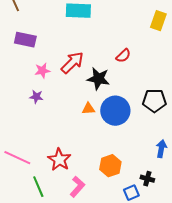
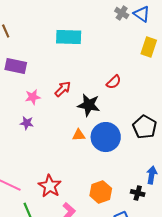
red arrow: (72, 63) -> (63, 89), size x0.7
black pentagon: (154, 101) -> (145, 127), turned 30
black cross: (147, 179) -> (138, 193), moved

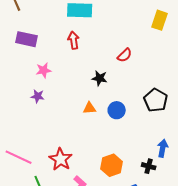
red arrow: (63, 89) -> (74, 40), moved, turned -54
black star: (89, 105) -> (100, 78), size x0.7
blue circle: (106, 137) -> (117, 110), size x0.6

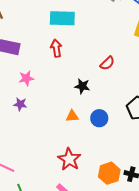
red star: (61, 159) -> (69, 159), moved
orange hexagon: (112, 165) -> (109, 173), moved

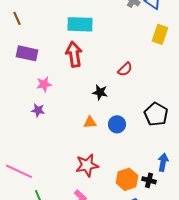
red arrow: (56, 48) -> (74, 54), size x1.4
red star: (69, 159) -> (87, 165), turned 30

